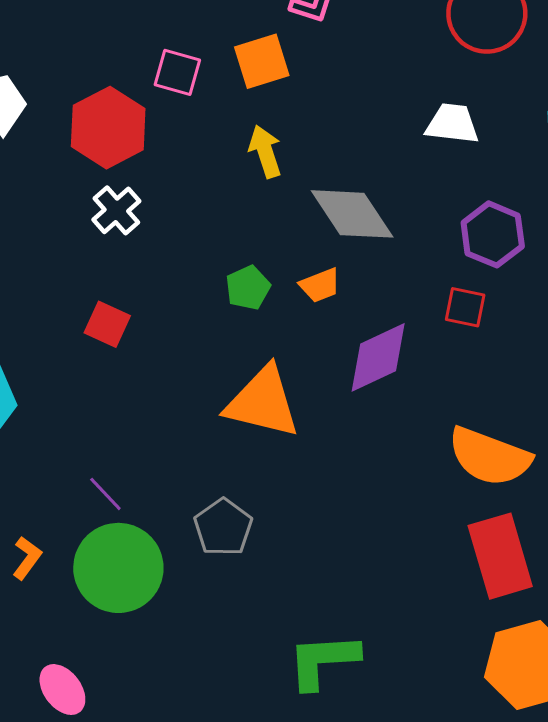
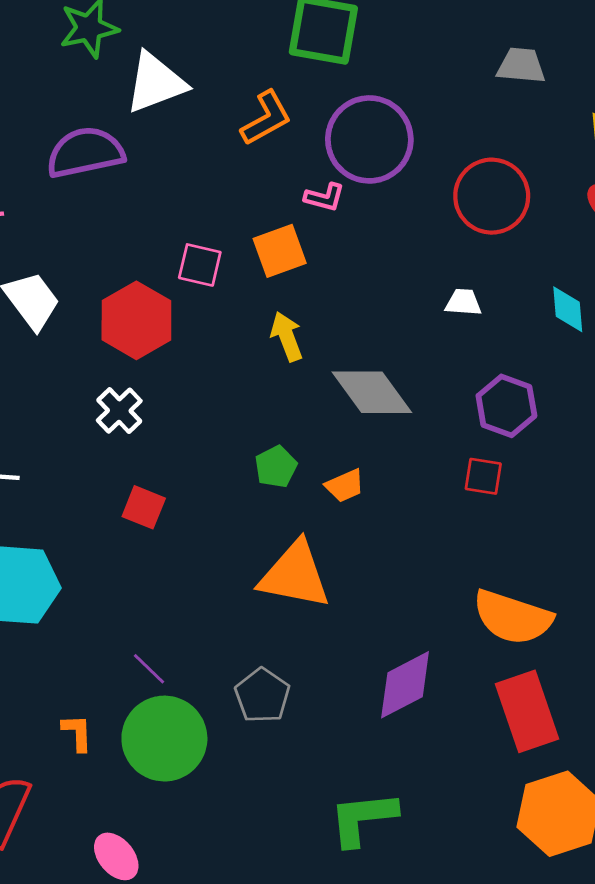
white trapezoid: (452, 124) -> (463, 302), size x0.7
white cross: (116, 210) -> (119, 411), moved
orange trapezoid: (320, 285) -> (345, 486), moved
purple diamond: (378, 357) -> (405, 685), moved
orange L-shape: (27, 558) -> (77, 733), turned -36

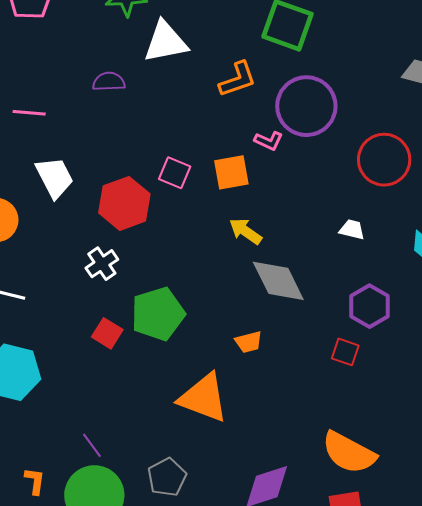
purple semicircle: (85, 152) -> (109, 82), size x0.6
yellow arrow: (287, 336) -> (246, 231), moved, turned -44
green pentagon: (276, 467) -> (158, 314), moved, size x1.8

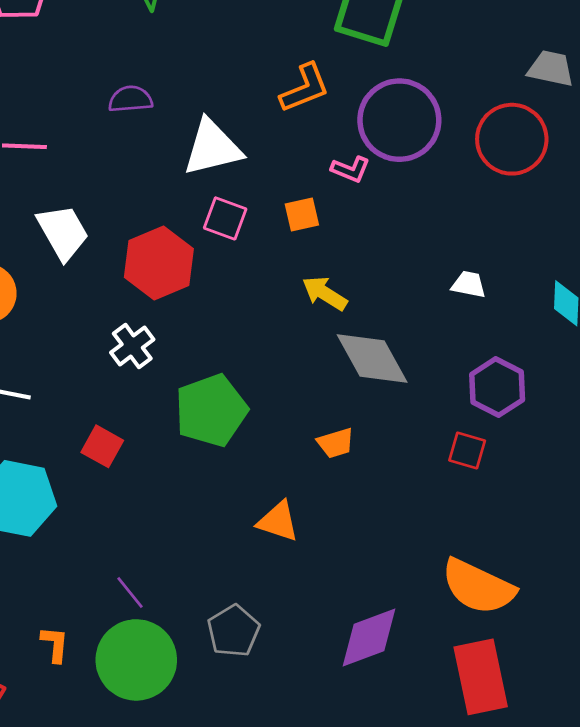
white triangle: (166, 42) -> (212, 148), moved
red circle: (384, 160) -> (512, 139), moved
orange square: (231, 172) -> (302, 215), size x0.7
red square: (107, 333) -> (102, 446), moved
orange triangle: (204, 398) -> (278, 521), size x0.6

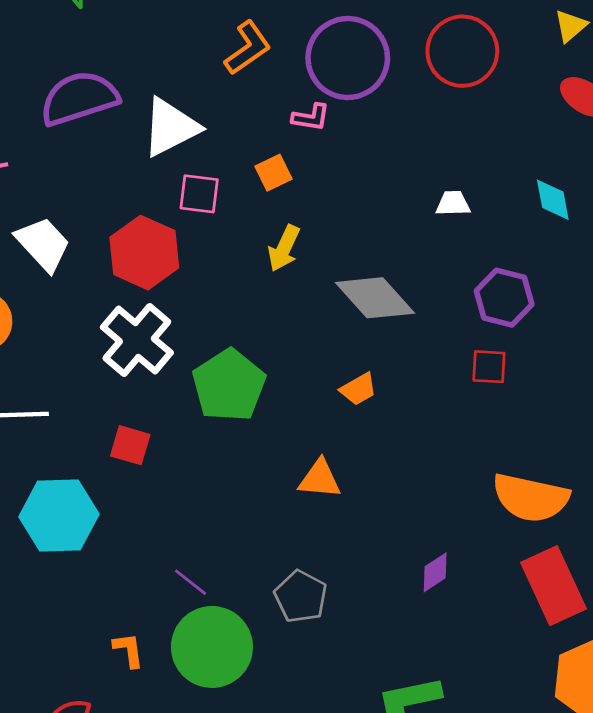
purple semicircle: (130, 99) -> (79, 98), size x1.8
yellow arrow: (325, 293) -> (284, 248), moved, turned -84
white cross: (132, 346) -> (137, 340), size x1.6
purple diamond: (369, 638) -> (435, 572), size x0.6

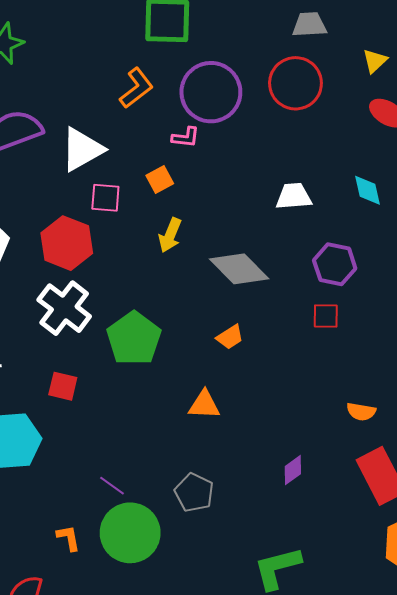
white trapezoid: (453, 203) -> (294, 196), size x1.4
orange semicircle: (531, 498) -> (361, 412), size x0.5

